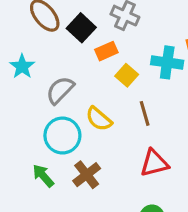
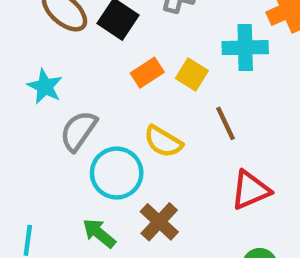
orange rectangle: (106, 51) -> (147, 73), moved
gray semicircle: (60, 90) -> (79, 131), moved

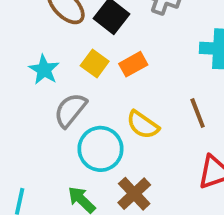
yellow square: (192, 75) -> (95, 63), moved

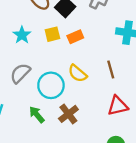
yellow square: (95, 63) -> (52, 34), turned 35
gray semicircle: (70, 110) -> (20, 73), moved

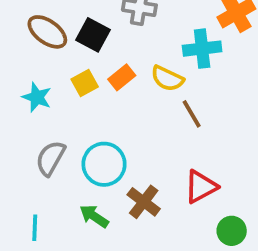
yellow semicircle: (77, 73) -> (167, 79), moved
red triangle: (118, 106) -> (201, 187), moved

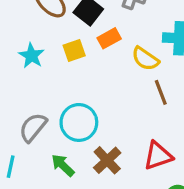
orange rectangle: (122, 77) -> (109, 38), moved
gray semicircle: (50, 158) -> (33, 127), moved

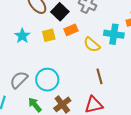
brown line: (161, 92) -> (100, 76), moved

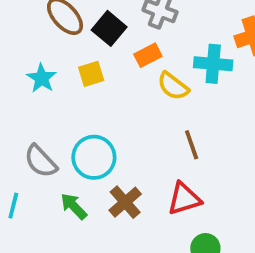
orange rectangle: (71, 30) -> (148, 55), moved
gray semicircle: (19, 80) -> (41, 161), turned -84

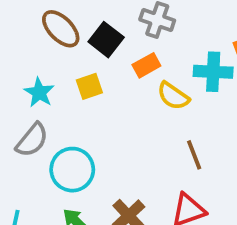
cyan circle: (94, 157) -> (72, 170), moved
gray semicircle: (41, 161) -> (32, 140), moved, turned -96

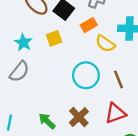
cyan circle: (72, 170) -> (86, 75), moved

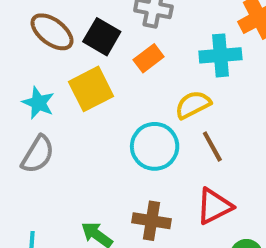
yellow square: (54, 38) -> (91, 89), size x1.5
yellow semicircle: (105, 44) -> (193, 105), moved, turned 126
brown cross: (79, 117) -> (151, 221), turned -30

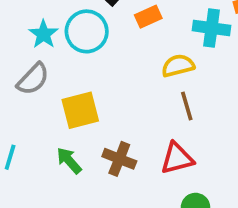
yellow square: (91, 89) -> (80, 110), moved
cyan circle: (155, 146) -> (87, 31), moved

